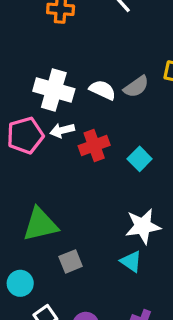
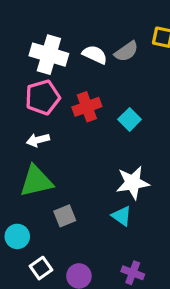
white arrow: (62, 130) -> (38, 140), moved
pink pentagon: (25, 135) -> (43, 97), moved

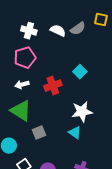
white cross: (49, 55) -> (29, 31), size x0.7
red cross: (87, 107) -> (53, 86), moved
green triangle: (36, 181) -> (21, 111), turned 45

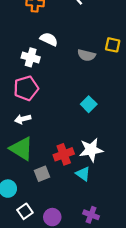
gray semicircle: (78, 29) -> (86, 55), turned 49
white semicircle: (58, 31) -> (49, 39), moved
red cross: (53, 86) -> (64, 154), moved

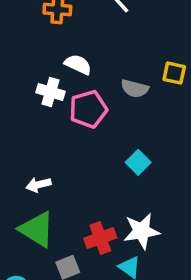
pink pentagon: (26, 88) -> (88, 109), moved

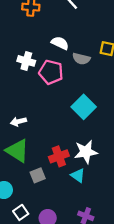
white semicircle: (78, 64) -> (60, 43), moved
pink pentagon: (88, 109) -> (51, 72), turned 30
cyan square: (138, 162) -> (84, 107), size x1.5

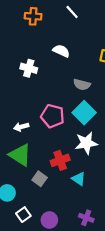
gray semicircle: (81, 59) -> (82, 85), moved
pink pentagon: (51, 72) -> (53, 116), moved
white star: (86, 152) -> (86, 143), moved
gray square: (38, 175) -> (40, 179), turned -32

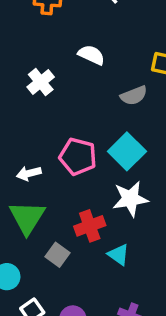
white cross: (29, 68) -> (41, 82), turned 35
gray semicircle: (82, 85) -> (134, 96), moved, turned -35
green triangle: (20, 155) -> (27, 217), turned 30

